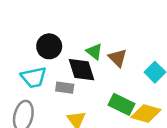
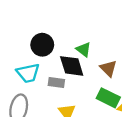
brown triangle: (118, 58) -> (108, 68), moved

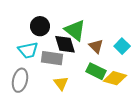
green triangle: (84, 49) -> (75, 30), size x1.6
gray rectangle: (56, 82) -> (52, 58), size x1.5

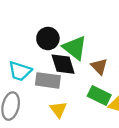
black circle: (40, 26) -> (48, 38), moved
cyan trapezoid: (28, 50) -> (20, 71), turned 30

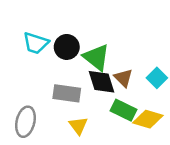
black diamond: (63, 64) -> (102, 82), moved
cyan trapezoid: (20, 71) -> (36, 43), moved

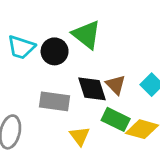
green triangle: (96, 57) -> (86, 35), moved
yellow triangle: (78, 126) -> (80, 136), moved

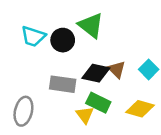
black diamond: (92, 89) -> (96, 73), turned -60
green rectangle: (116, 119) -> (98, 103), moved

